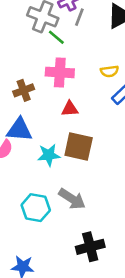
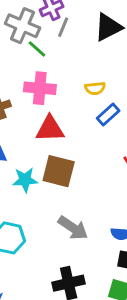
red triangle: (70, 109) -> (50, 129), size x1.5
gray arrow: (72, 199) -> (73, 228), moved

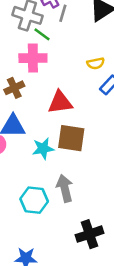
pink cross: (40, 88) -> (33, 58), moved
gray arrow: (73, 228) -> (65, 188), moved, turned -132

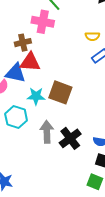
red triangle: (60, 102) -> (30, 62), moved
cyan hexagon: (34, 200) -> (16, 117), moved
black cross: (90, 234) -> (70, 138), moved, turned -30

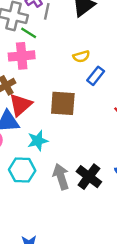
red triangle: (30, 62) -> (20, 105), turned -30
brown square: (60, 92) -> (63, 103), moved

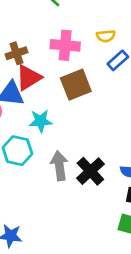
pink cross: (22, 56) -> (65, 45), moved
brown square: (63, 103) -> (76, 85), turned -36

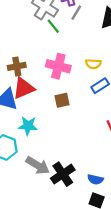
brown square: (76, 85) -> (62, 100), size x0.6
gray arrow: (59, 166) -> (38, 165), turned 120

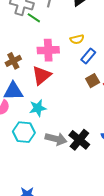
red triangle: (24, 88) -> (41, 75), moved
brown square: (62, 100) -> (93, 81), moved

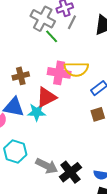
yellow semicircle: (77, 39) -> (76, 69), moved, size x1.6
cyan star: (38, 108) -> (37, 112), moved

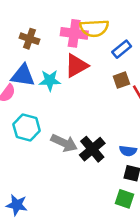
brown cross: (21, 76) -> (30, 39), turned 35
red triangle: (46, 97) -> (76, 66), moved

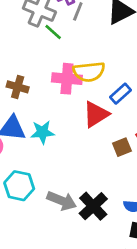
red triangle: (76, 66) -> (96, 114), moved
brown square: (121, 80) -> (122, 147), moved

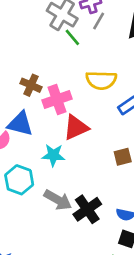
pink cross: (67, 79) -> (57, 99), moved, turned -32
red triangle: (96, 114) -> (76, 128), moved
cyan star: (42, 132) -> (53, 155), moved

